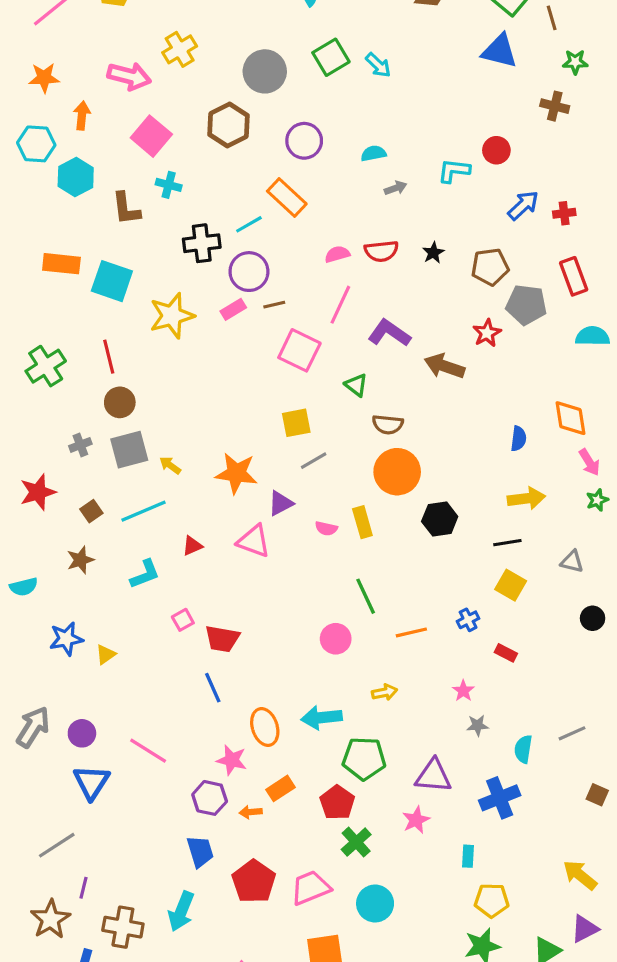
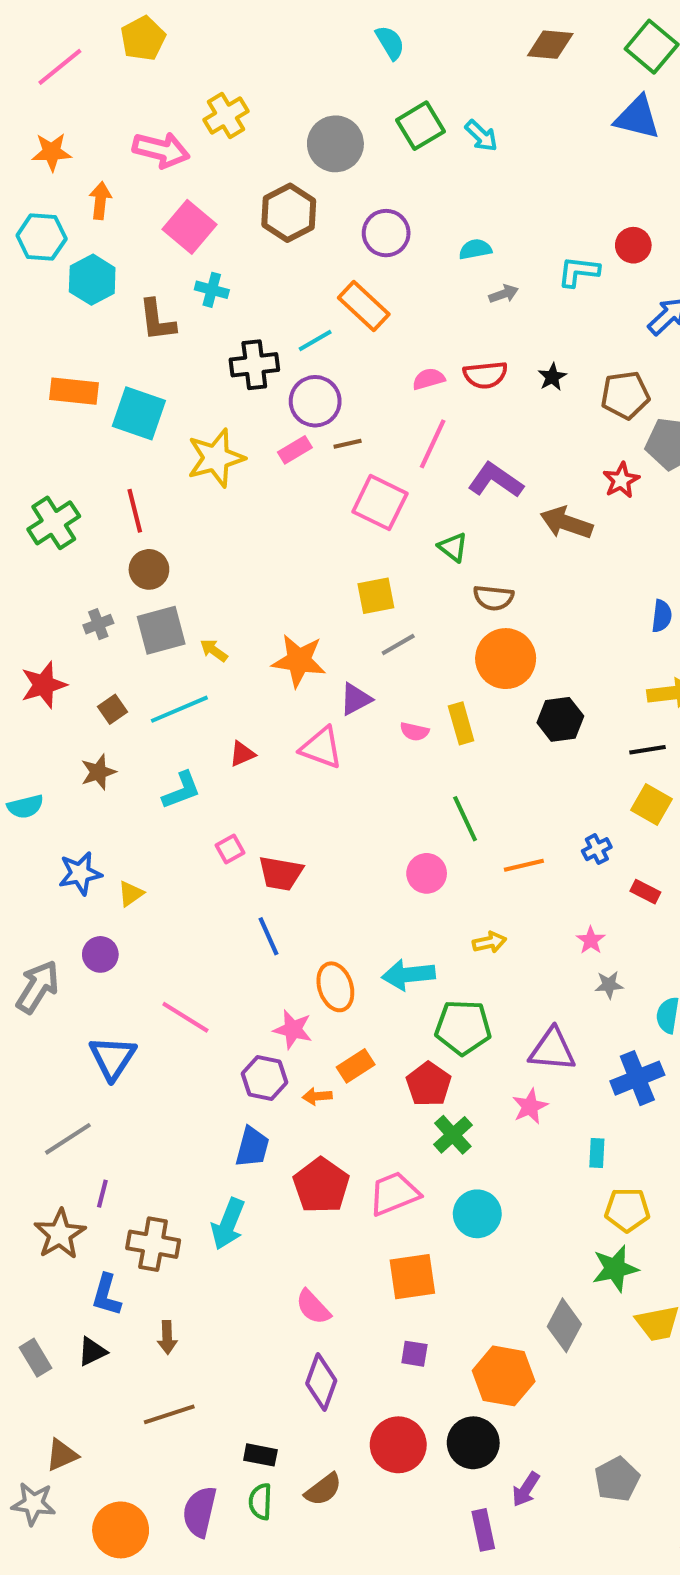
purple circle: (82, 733) -> (100, 954), moved
blue trapezoid: (200, 851) -> (252, 1147), turned 32

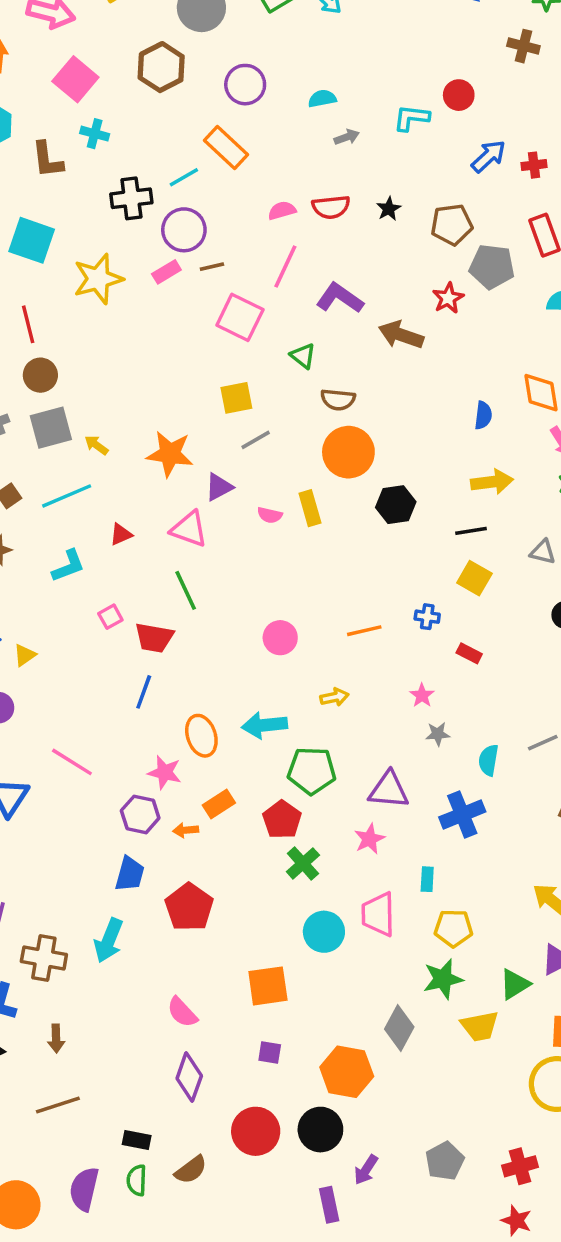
green line: (465, 819) -> (186, 590), moved
blue cross: (597, 849) -> (427, 617), turned 35
blue line: (269, 936) -> (144, 692), turned 44
pink trapezoid: (394, 1194) -> (378, 914), moved, turned -69

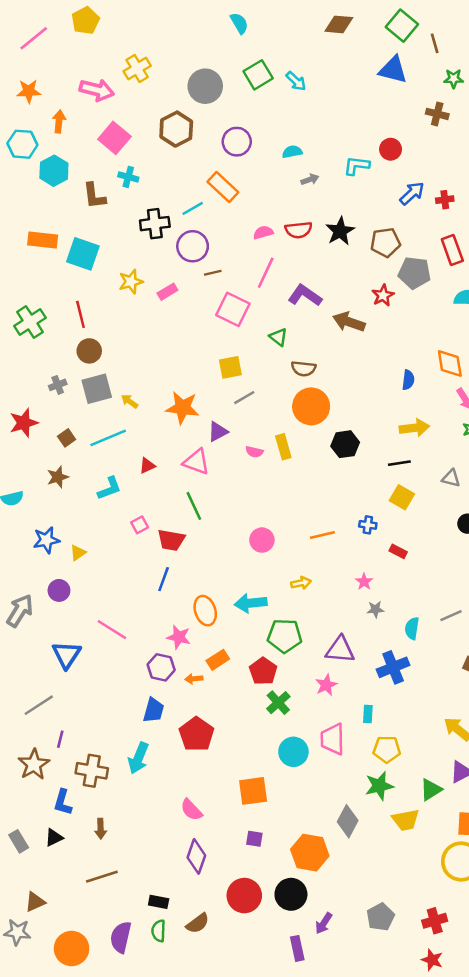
black star: (389, 209) -> (340, 231), size x1.6
pink rectangle: (166, 272) -> (167, 292), moved
yellow star: (98, 279) -> (131, 282), size x0.7

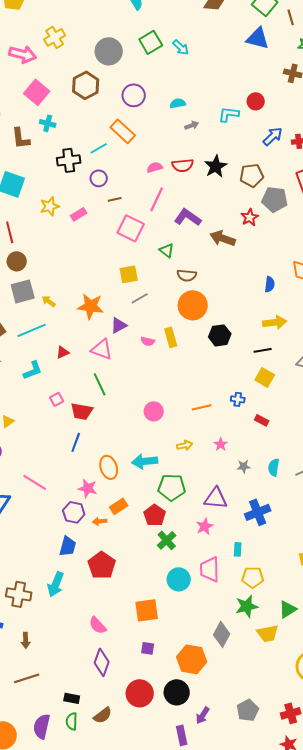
purple circle: (193, 246) -> (99, 178), size x0.7
pink star: (364, 582) -> (221, 444), moved
cyan semicircle: (412, 628) -> (274, 467), moved

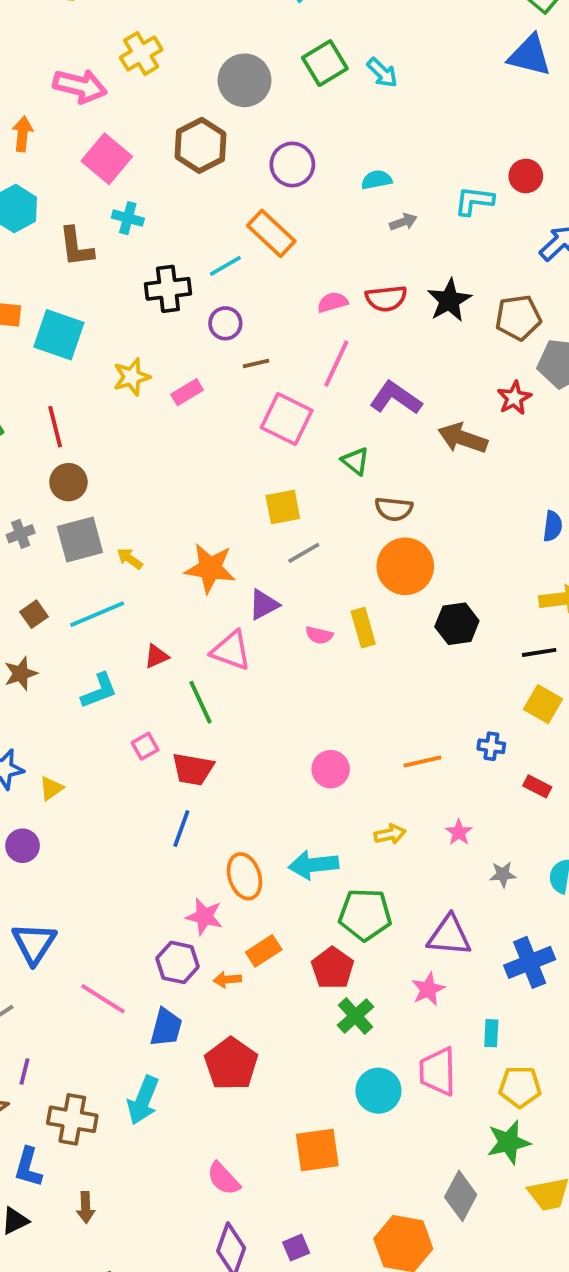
green line: (100, 384) -> (200, 702), moved
pink line: (35, 482) -> (103, 999), moved
purple square: (148, 648) -> (296, 1248), moved, turned -32

